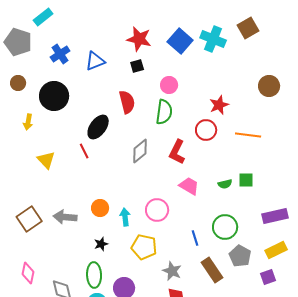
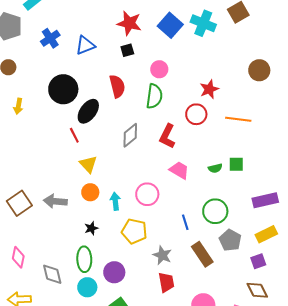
black circle: (54, 96) -> (63, 89), moved
yellow triangle: (46, 160) -> (88, 164), moved

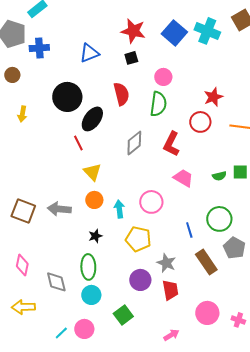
blue cross: (50, 38) -> (39, 48), moved, turned 30
brown square: (19, 203) -> (23, 211), turned -35
purple circle: (114, 272) -> (140, 280), moved

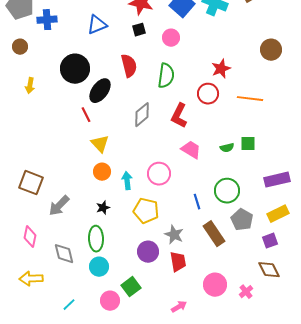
pink circle: (163, 77) -> (171, 38), moved
gray arrow: (59, 209) -> (59, 206), moved, turned -50
pink cross: (238, 320) -> (246, 292), turned 32
pink circle: (84, 329) -> (110, 301), moved

